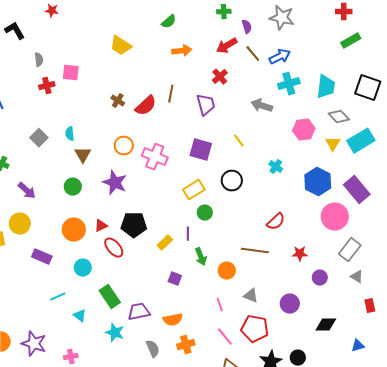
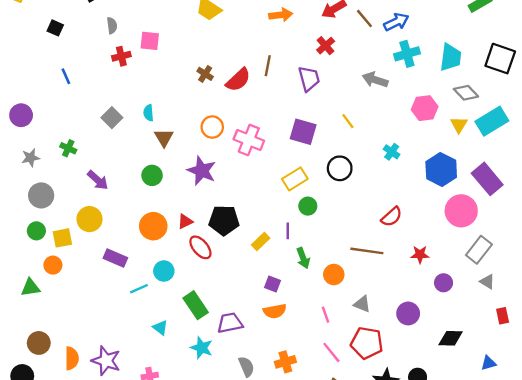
cyan line: (58, 297) -> (139, 289), moved
orange semicircle: (173, 320) -> (275, 311), moved

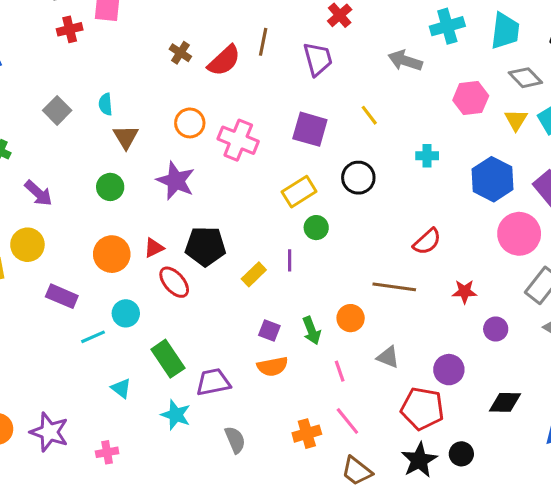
cyan cross: (392, 152) -> (427, 156), turned -35
green arrow: (303, 258) -> (312, 331), moved
red pentagon: (367, 343) -> (422, 409), moved
orange cross: (285, 362) -> (307, 434), moved

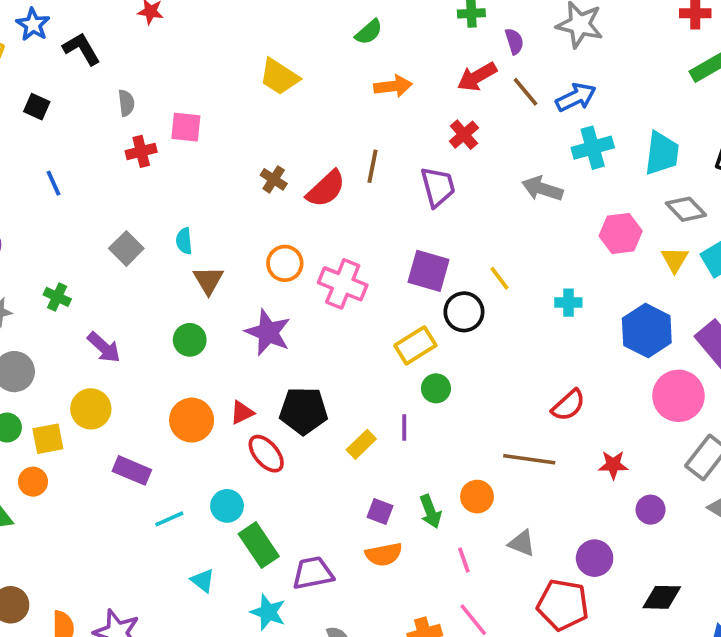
yellow line: (369, 115) -> (499, 278), moved
black circle: (358, 178) -> (464, 312), moved
cyan circle: (126, 313) -> (227, 506), moved

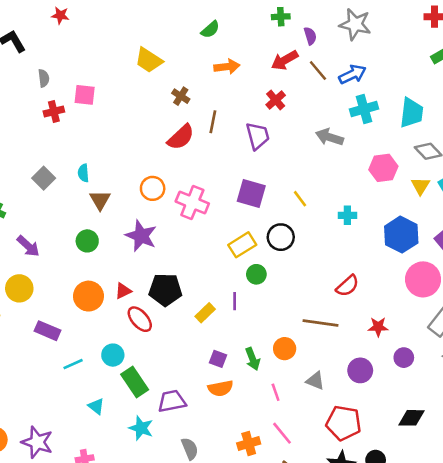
brown cross: (274, 179) -> (181, 96), moved
black circle: (464, 312) -> (281, 237), moved
purple circle: (595, 558) -> (360, 370), moved

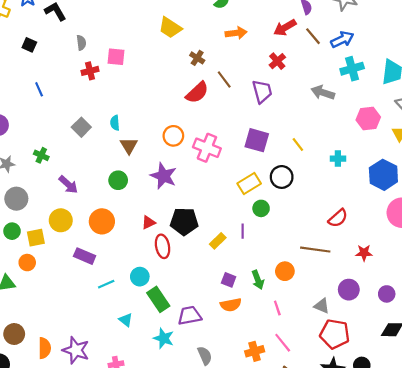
brown line: (213, 122) -> (224, 80), turned -48
orange circle: (88, 296) -> (102, 221), moved
red ellipse: (140, 319) -> (163, 246), turned 30
purple circle: (404, 358) -> (387, 294), moved
gray triangle: (315, 381) -> (322, 306), moved

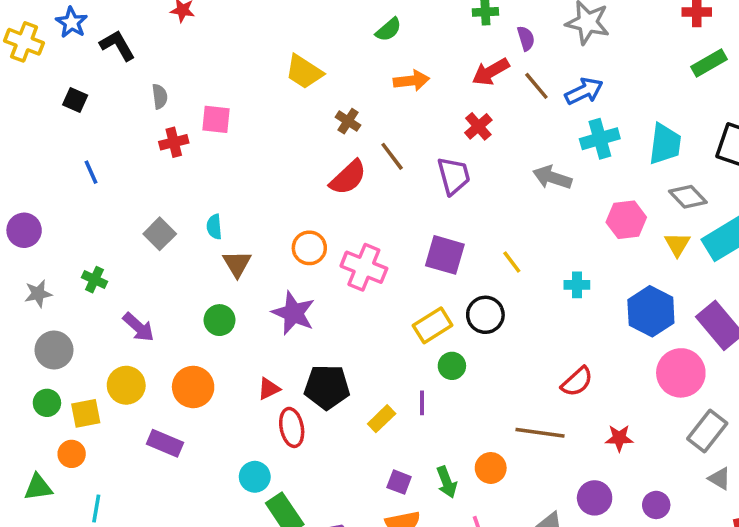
cyan line: (106, 284) -> (96, 508), moved, turned -56

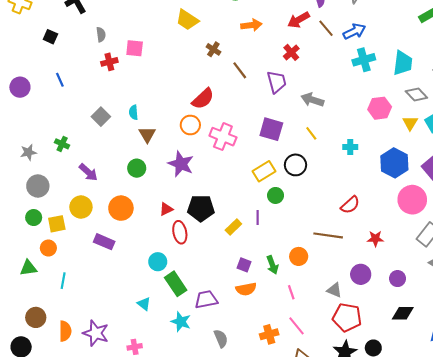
red semicircle: (348, 177) -> (203, 99), moved
gray arrow: (552, 177) -> (312, 100), moved
purple circle: (24, 230) -> (20, 87), moved

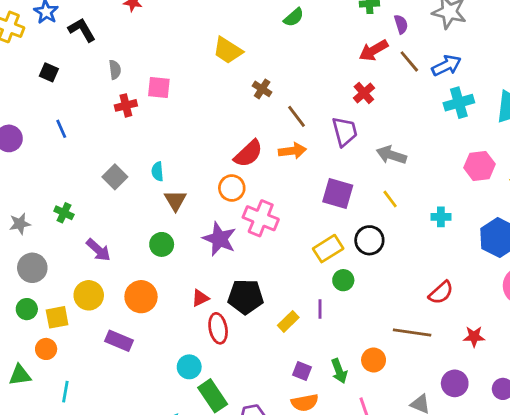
orange arrow: (251, 25) -> (292, 151), moved
pink cross: (223, 137) -> (261, 218), moved

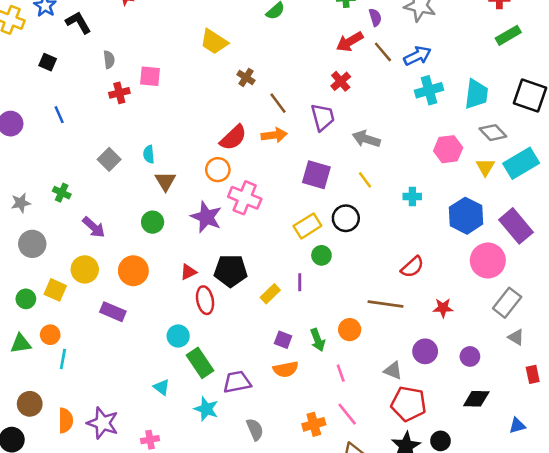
green circle: (27, 309) -> (26, 299), moved
yellow square: (57, 317) -> (55, 290), turned 35
orange circle: (46, 349) -> (50, 335), moved

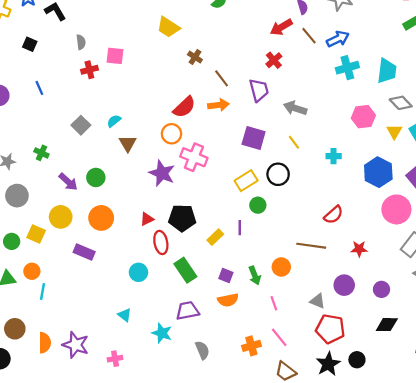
cyan semicircle: (149, 154) -> (114, 121), turned 56
green circle: (153, 222) -> (96, 177), moved
green rectangle: (200, 363) -> (185, 270), moved

